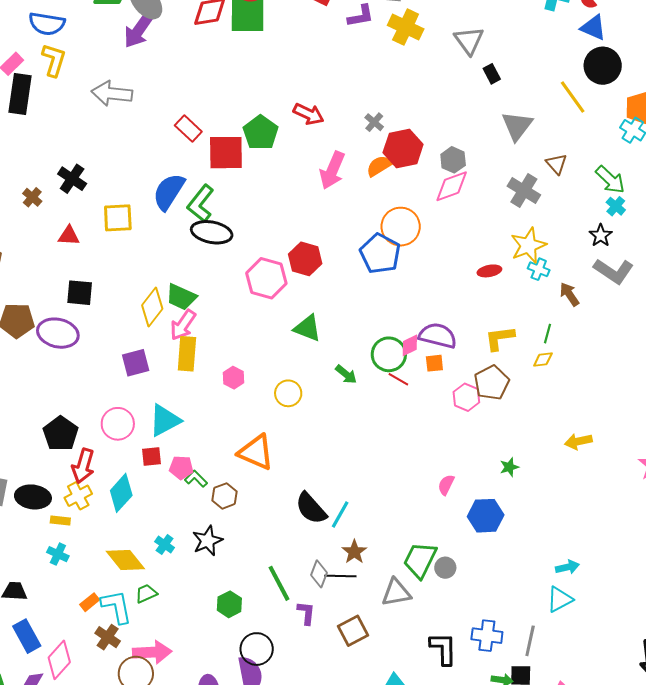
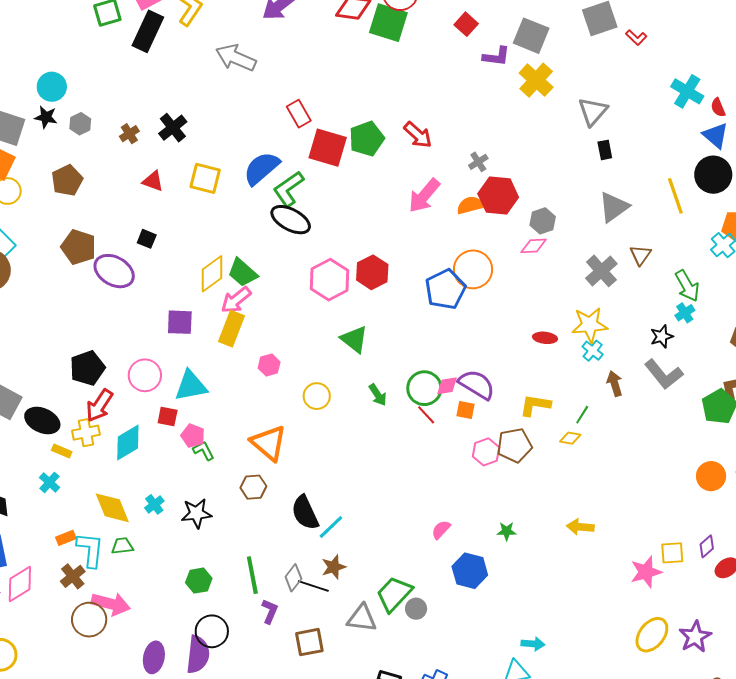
pink diamond: (452, 186) -> (534, 246), size x0.7
black square: (80, 293) -> (147, 239), size x0.7
brown hexagon: (225, 496) -> (253, 487), moved

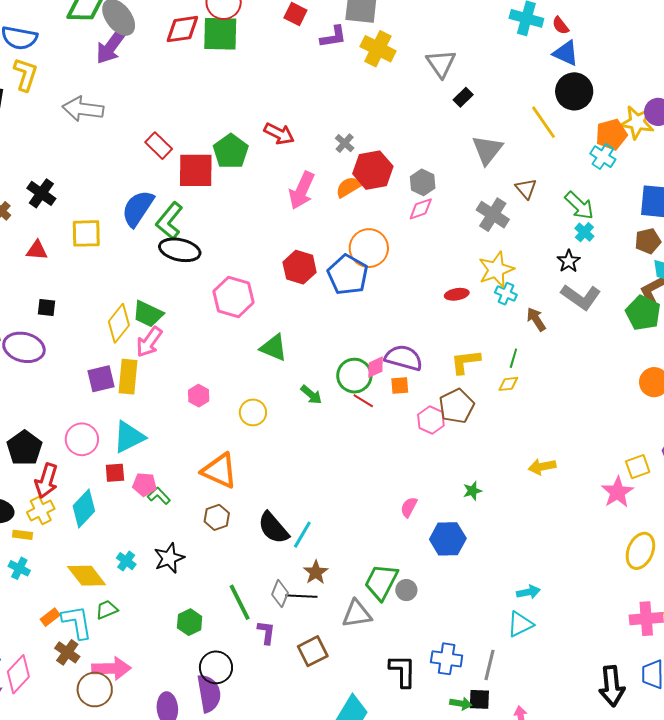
black rectangle: (605, 150) -> (463, 97), turned 72
red hexagon: (372, 272) -> (300, 267), moved
yellow rectangle: (231, 329) -> (128, 377), moved

